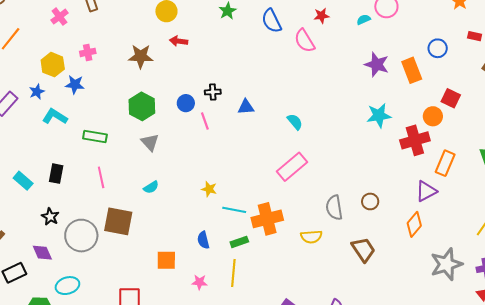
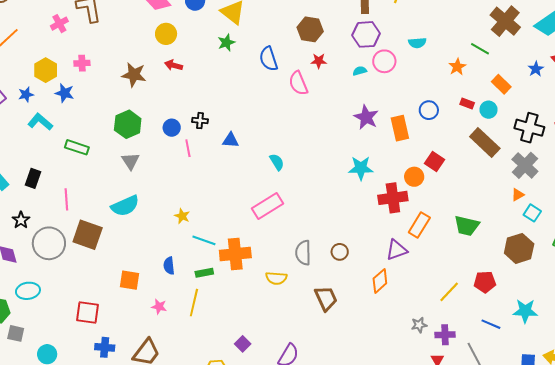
pink line: (101, 177) -> (66, 199), moved
cyan semicircle: (151, 187) -> (125, 206), size x1.8
gray star: (446, 264) -> (419, 325), moved, size x0.5

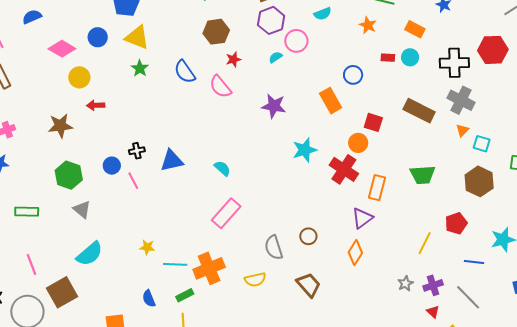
purple star: (366, 117) -> (274, 106), moved
blue triangle: (231, 140) -> (172, 161), size x1.4
brown rectangle: (485, 142) -> (419, 111), moved
red cross: (393, 198) -> (344, 169), turned -32
brown square: (88, 235) -> (62, 292), turned -32

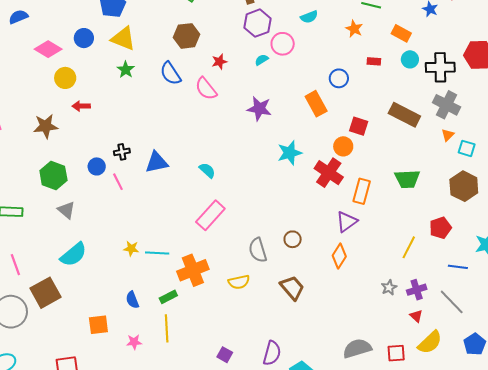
brown hexagon: (216, 32) -> (187, 36), moved
cyan circle: (410, 57) -> (410, 59), moved
cyan line: (175, 264) -> (157, 253), moved

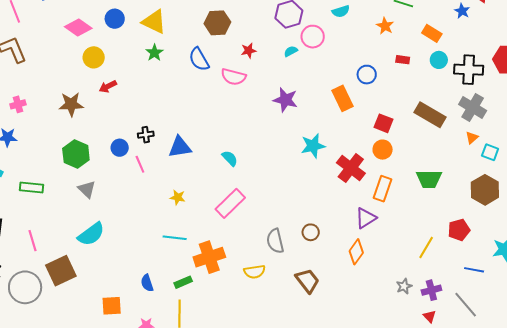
pink semicircle: (206, 89) -> (233, 77), turned -40
red arrow: (81, 106) -> (108, 86), turned -30
orange circle: (343, 146) -> (383, 150), moved
yellow star: (131, 249) -> (178, 197), moved

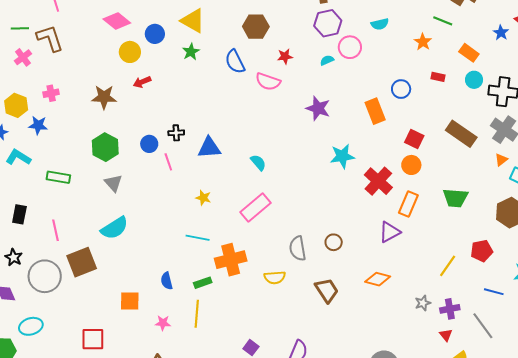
blue circle: (115, 19) -> (155, 34), moved
orange diamond: (356, 252) -> (378, 279), moved, turned 65

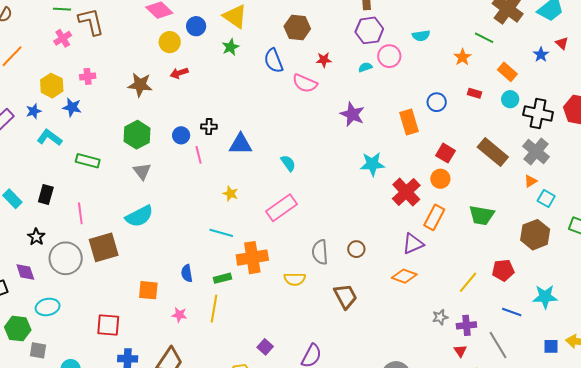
orange diamond: (378, 279) -> (404, 276), moved

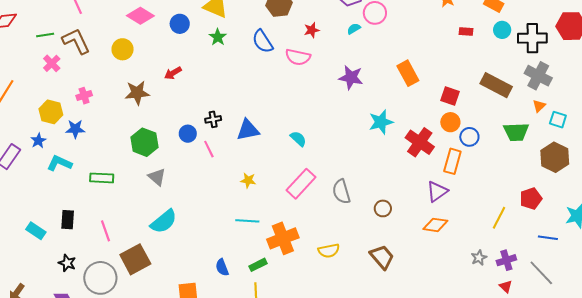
yellow circle: (170, 42) -> (123, 49), moved
blue circle: (437, 102) -> (469, 137), moved
green trapezoid: (482, 215) -> (516, 132), moved
gray semicircle: (320, 252) -> (341, 192), moved

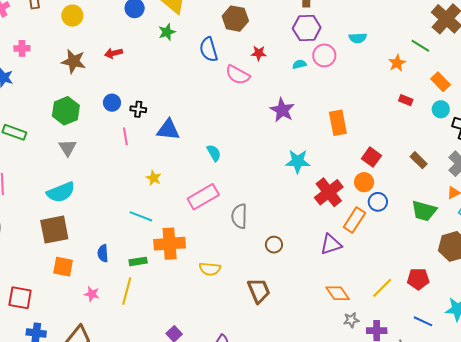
brown rectangle: (496, 85) -> (419, 160), size x0.6
blue circle: (188, 134) -> (112, 103), moved
orange diamond: (435, 225) -> (338, 293), moved, turned 30
brown square: (135, 259) -> (54, 230), moved

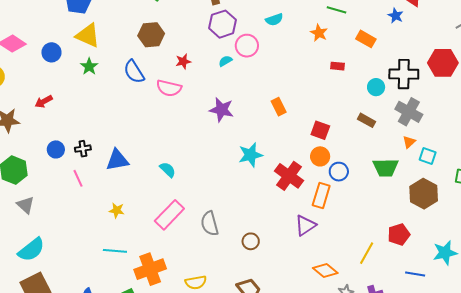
cyan circle: (441, 109) -> (376, 87), moved
orange rectangle: (338, 123) -> (279, 107), size x0.7

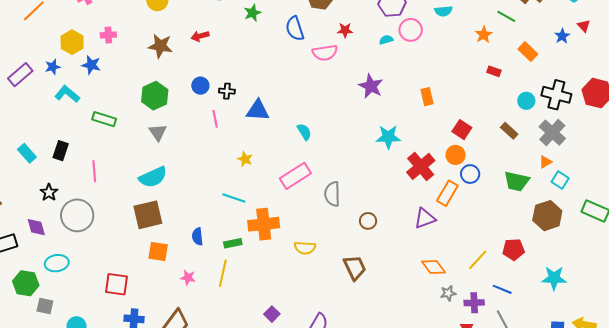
pink semicircle: (169, 88) -> (325, 53), turned -35
blue line: (415, 274) -> (502, 289), moved

